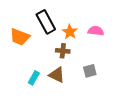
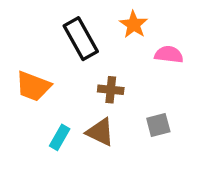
orange star: (70, 32) -> (134, 25), moved
orange trapezoid: (20, 37) -> (33, 86), moved

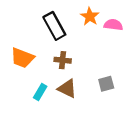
pink semicircle: (169, 55) -> (113, 25), moved
brown cross: (111, 90) -> (63, 60), moved

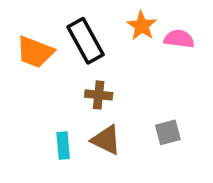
orange trapezoid: (22, 58) -> (35, 52), moved
cyan rectangle: (40, 92) -> (63, 145), turned -35

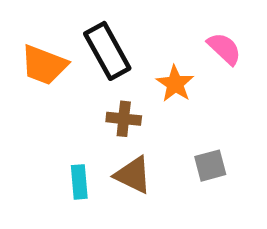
orange star: (142, 26) -> (175, 84), moved
pink semicircle: (179, 39) -> (224, 49), turned 36

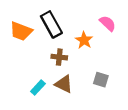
gray square: (210, 166) -> (101, 80), turned 32
cyan rectangle: (79, 182) -> (38, 87), turned 48

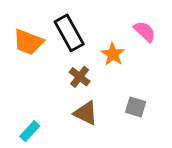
brown cross: (59, 57) -> (80, 77), turned 32
cyan rectangle: (38, 87) -> (30, 131), moved

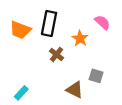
black rectangle: (69, 33) -> (49, 23), turned 40
brown triangle: (86, 113) -> (75, 90), moved

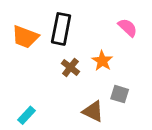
orange star: (80, 38) -> (102, 61), moved

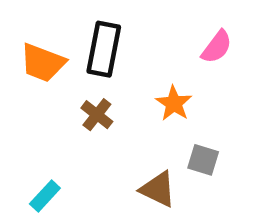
pink semicircle: (128, 28) -> (217, 47), turned 84
brown cross: (70, 67) -> (97, 115), moved

